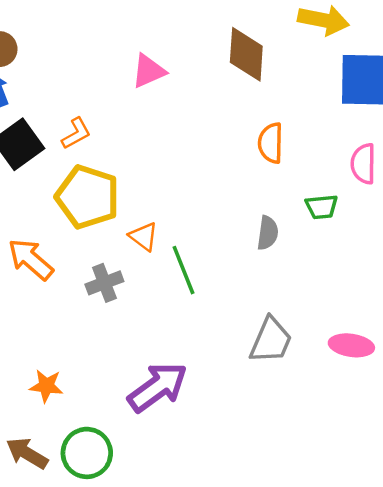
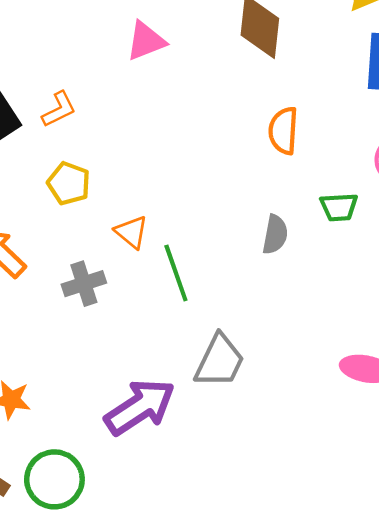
yellow pentagon: (88, 197) -> (69, 183), size x0.6
gray trapezoid: (271, 340) -> (219, 361), moved

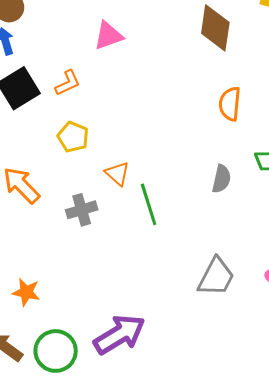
pink triangle: (146, 41) -> (108, 36), moved
gray trapezoid: (219, 361) -> (216, 277), moved
purple arrow: (140, 407) -> (119, 335), moved

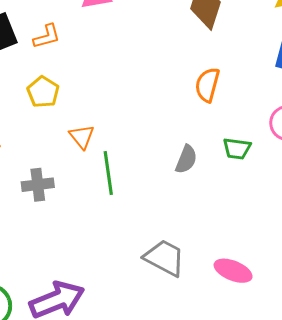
gray cross: (82, 210) -> (38, 185), moved
gray trapezoid: (216, 277) -> (164, 258), turned -99

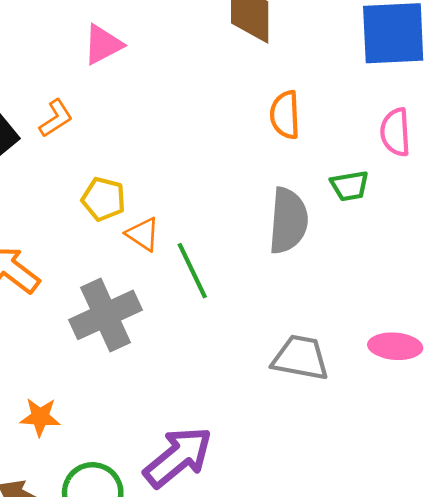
yellow pentagon: (43, 92) -> (104, 199), moved
gray semicircle: (186, 159) -> (288, 221), size x1.6
gray cross: (38, 185) -> (105, 315), size x1.6

